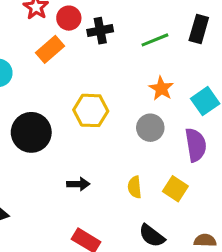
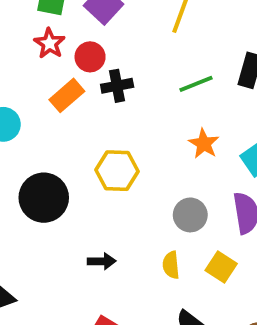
black cross: (100, 31) -> (117, 86), moved
gray circle: (150, 128) -> (190, 215), moved

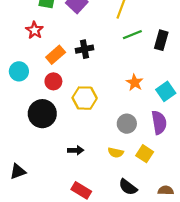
red star: (50, 43) -> (34, 30), moved
red circle: (90, 57) -> (53, 81), moved
green line: (196, 84) -> (132, 35), moved
yellow semicircle: (171, 265) -> (116, 153), turned -72

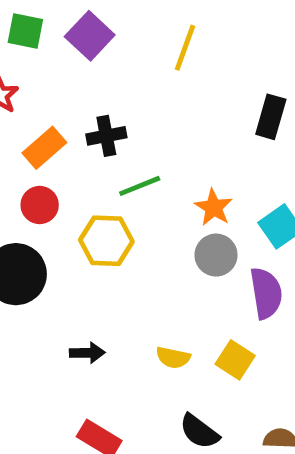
green line: (132, 35) -> (140, 186), moved
gray circle: (127, 124) -> (216, 255), moved

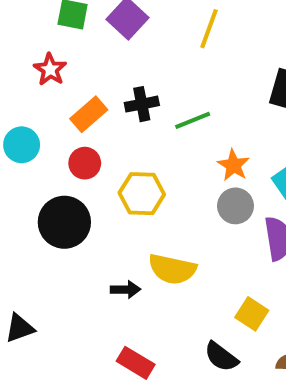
green line: (140, 186) -> (193, 120), moved
yellow semicircle: (173, 358) -> (172, 269), moved, size x1.6
yellow square: (235, 360) -> (252, 314), moved

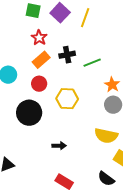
yellow line: (209, 29) -> (85, 18), moved
red star: (50, 69) -> (39, 38), moved
yellow semicircle: (172, 269) -> (106, 136), moved

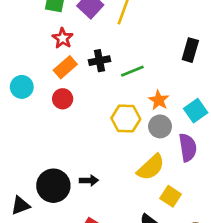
yellow hexagon: (67, 99) -> (126, 119), moved
black circle: (29, 113) -> (53, 186), moved
yellow semicircle: (106, 136) -> (151, 167), turned -55

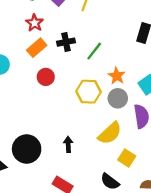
green line: (132, 71) -> (94, 51), turned -30
red circle: (63, 99) -> (46, 77), moved
black arrow: (89, 180) -> (68, 144), moved, turned -91

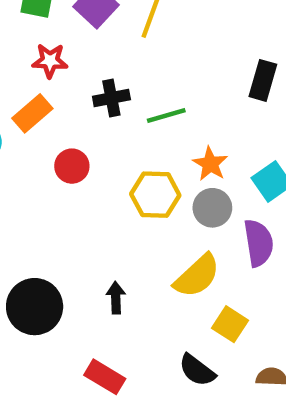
red star: (34, 23) -> (50, 61), turned -30
orange rectangle: (37, 48) -> (32, 113), moved
green line: (94, 51) -> (166, 116), turned 36

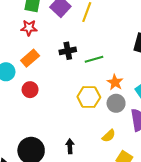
red star: (50, 61) -> (29, 28), moved
red circle: (72, 166) -> (30, 90), moved
yellow semicircle: (197, 276) -> (109, 136), size x0.6

